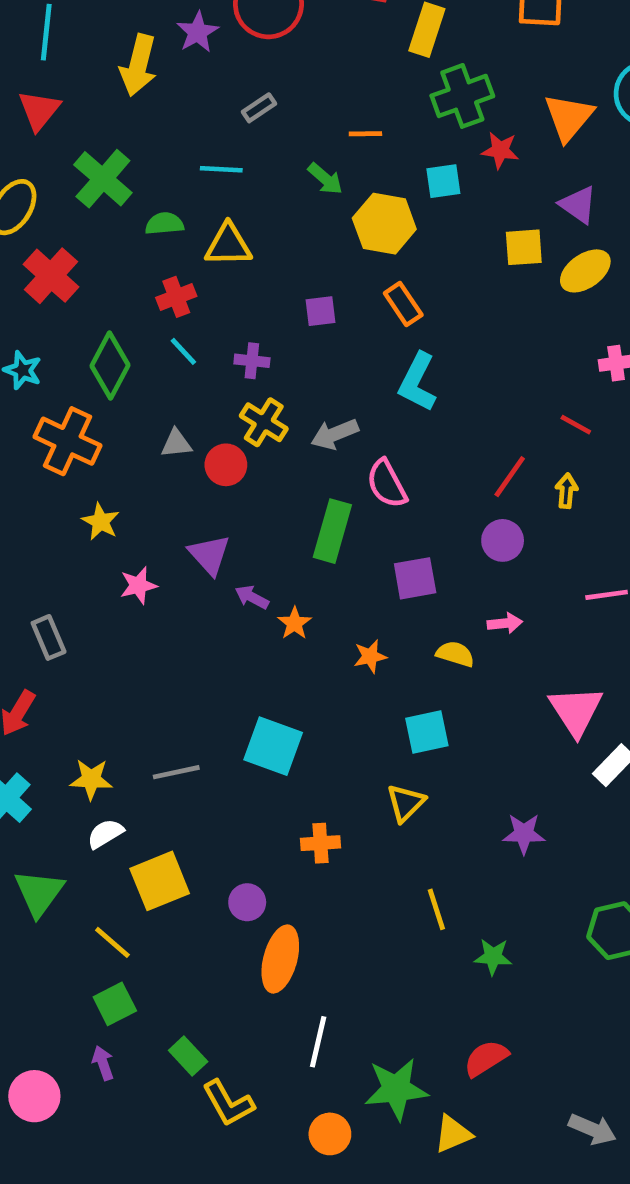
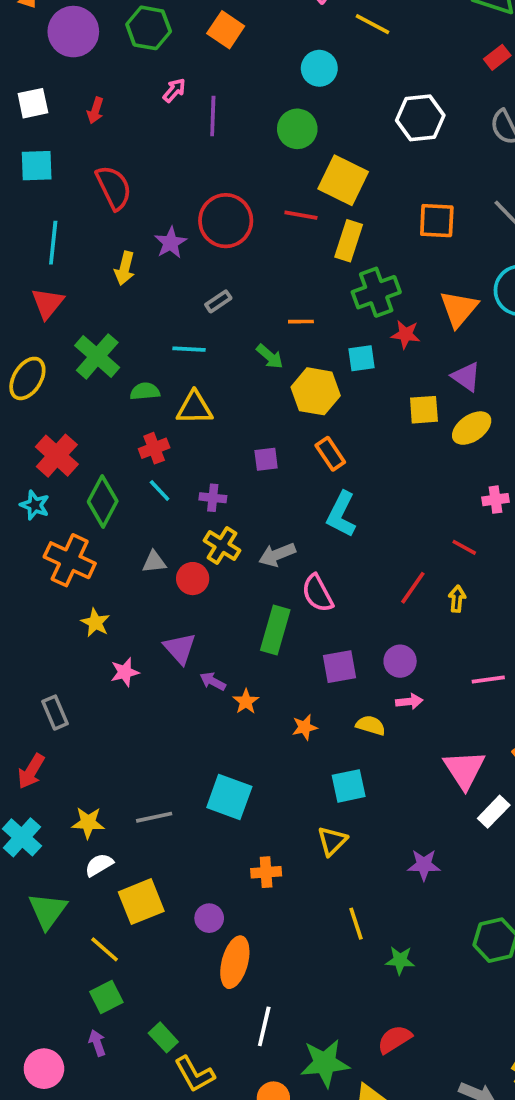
yellow arrow: (138, 65) -> (125, 268), size x0.7
red cross: (51, 276) -> (57, 456), moved
purple circle: (503, 540) -> (400, 661), moved

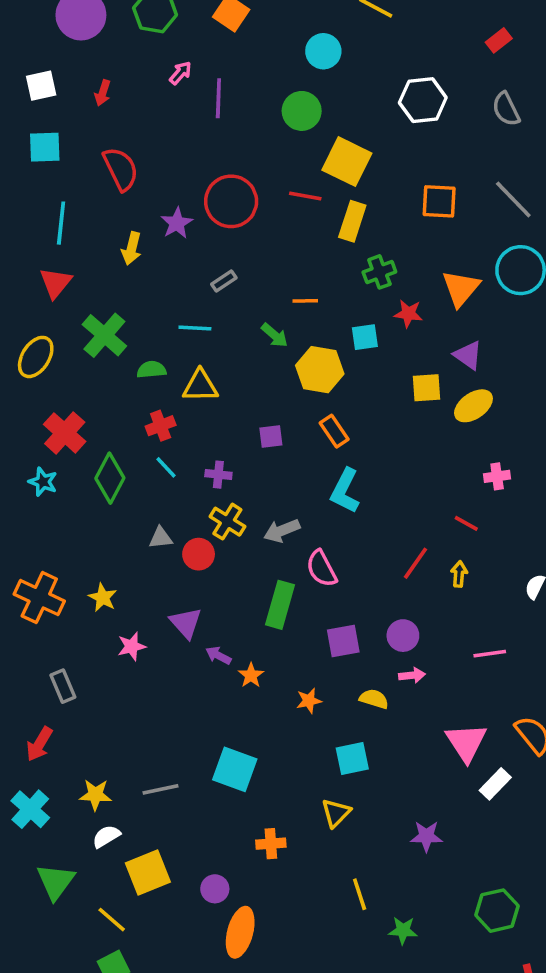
green cross: (376, 292) -> (379, 272), size x0.7
orange cross: (70, 560) -> (39, 598), moved

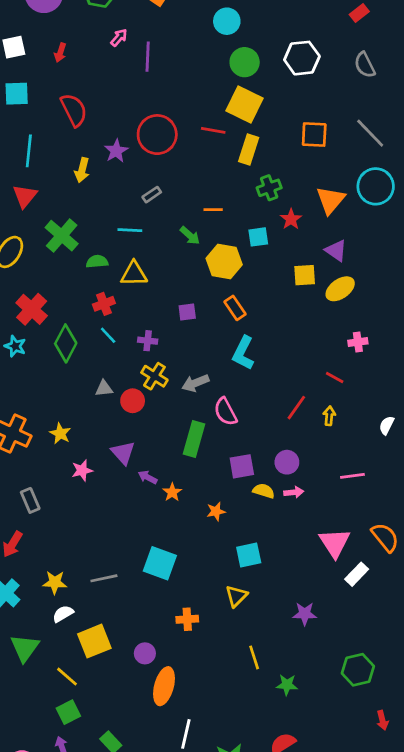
green circle: (302, 111) -> (245, 62), moved
red star: (408, 314) -> (291, 219), turned 30
yellow semicircle: (374, 699) -> (264, 491), moved

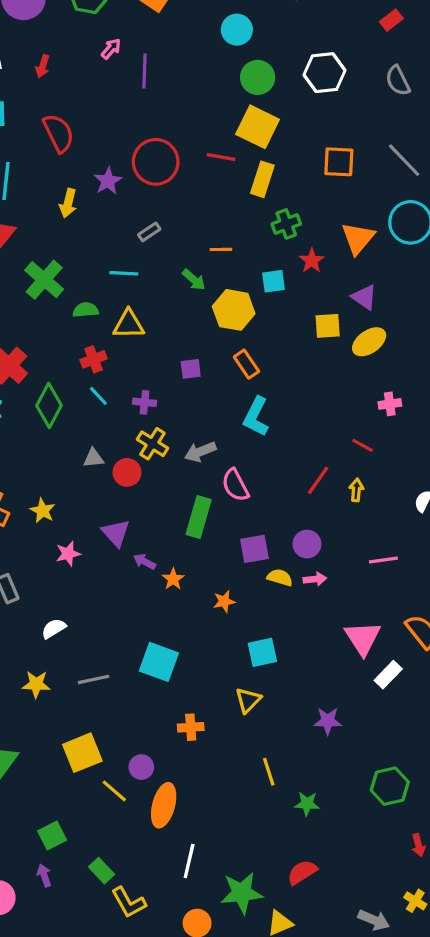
white semicircle: (63, 614) -> (54, 628), moved
yellow line: (67, 677) -> (114, 791), moved

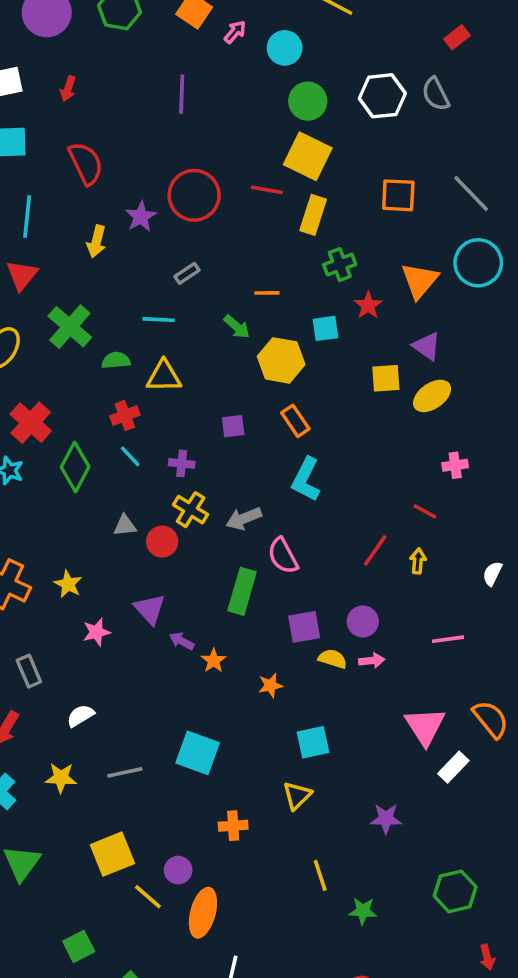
pink arrow: (111, 49) -> (235, 32), moved
gray semicircle: (398, 81) -> (436, 94), moved

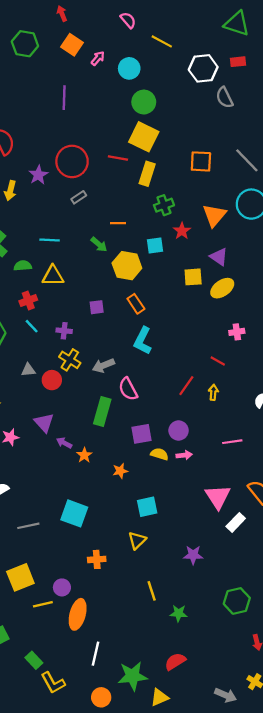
red rectangle: (457, 37) -> (238, 62), turned 32
white hexagon: (382, 96) -> (203, 68), moved
gray rectangle: (187, 273) -> (79, 197), moved
yellow line: (148, 897) -> (43, 604), turned -54

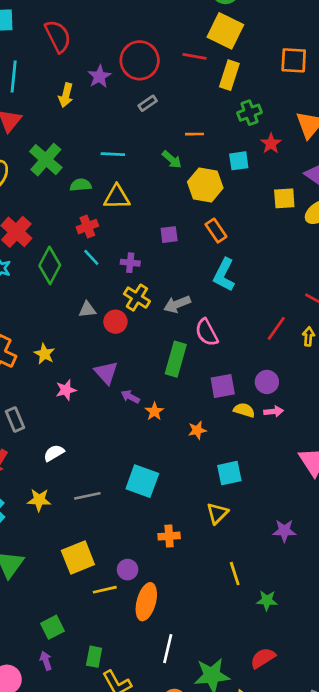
green rectangle: (34, 660) -> (94, 657), turned 54

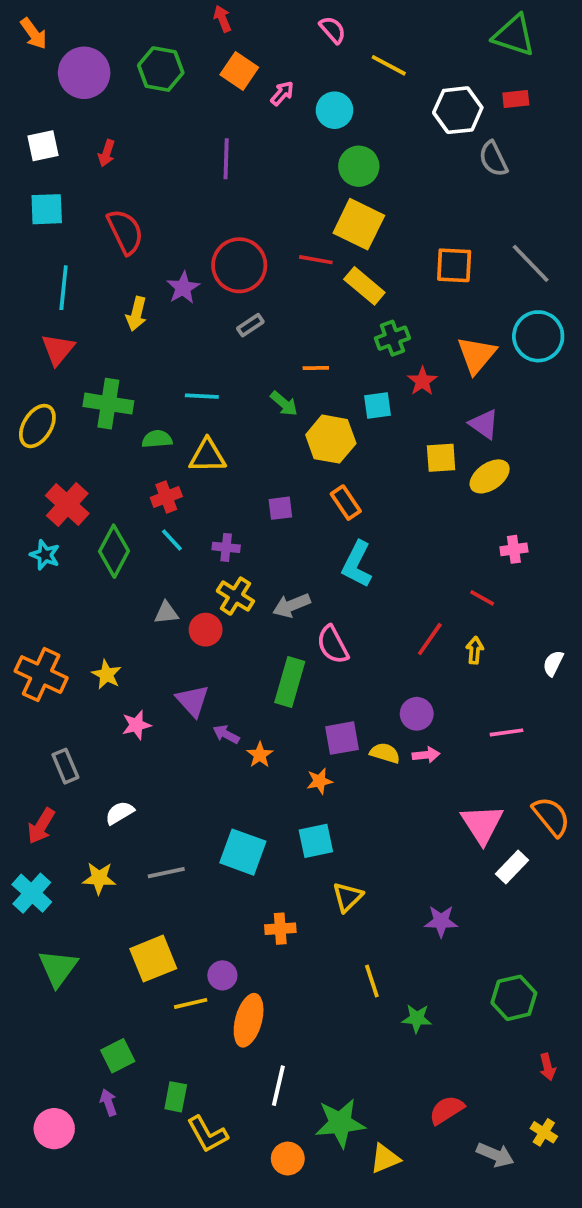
yellow rectangle: (229, 75) -> (364, 286), turned -68
green cross: (46, 160) -> (108, 404), turned -32
purple square: (223, 386) -> (342, 738), moved
cyan square: (229, 473) -> (316, 841), moved
red semicircle: (263, 658) -> (447, 1110), moved

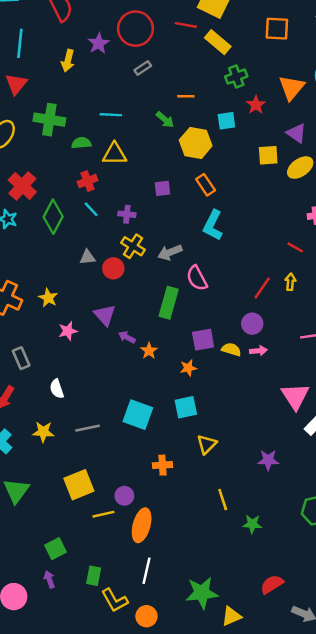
red line: (430, 639) -> (262, 288), moved
white semicircle: (120, 813) -> (57, 389), turned -78
white line: (278, 1086) -> (147, 571), moved
orange circle: (288, 1159) -> (147, 616), moved

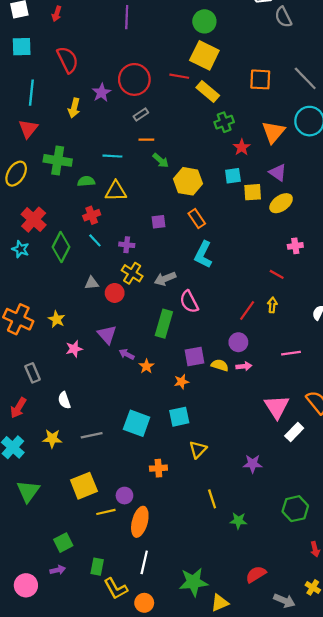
orange line: (186, 96) -> (146, 140), moved
cyan square: (226, 121) -> (233, 176), moved
purple arrow: (49, 579) -> (58, 570), turned 96

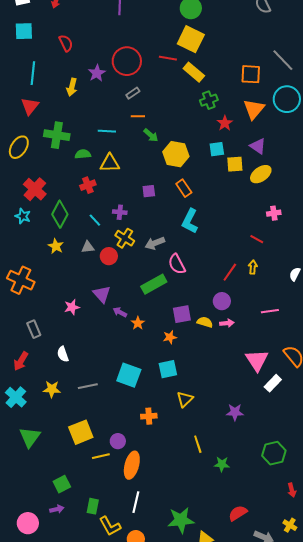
red semicircle: (68, 60) -> (66, 43), size x0.7
orange square: (260, 79) -> (251, 74), moved
cyan line: (95, 240) -> (95, 220), moved
yellow star: (57, 319) -> (56, 246), moved
green rectangle: (164, 324) -> (154, 284), turned 45

